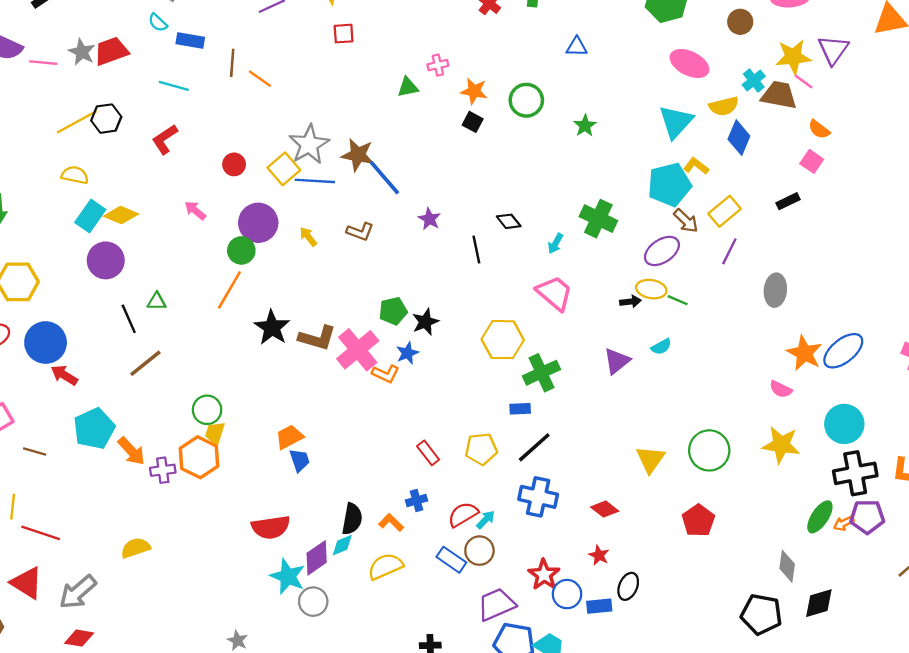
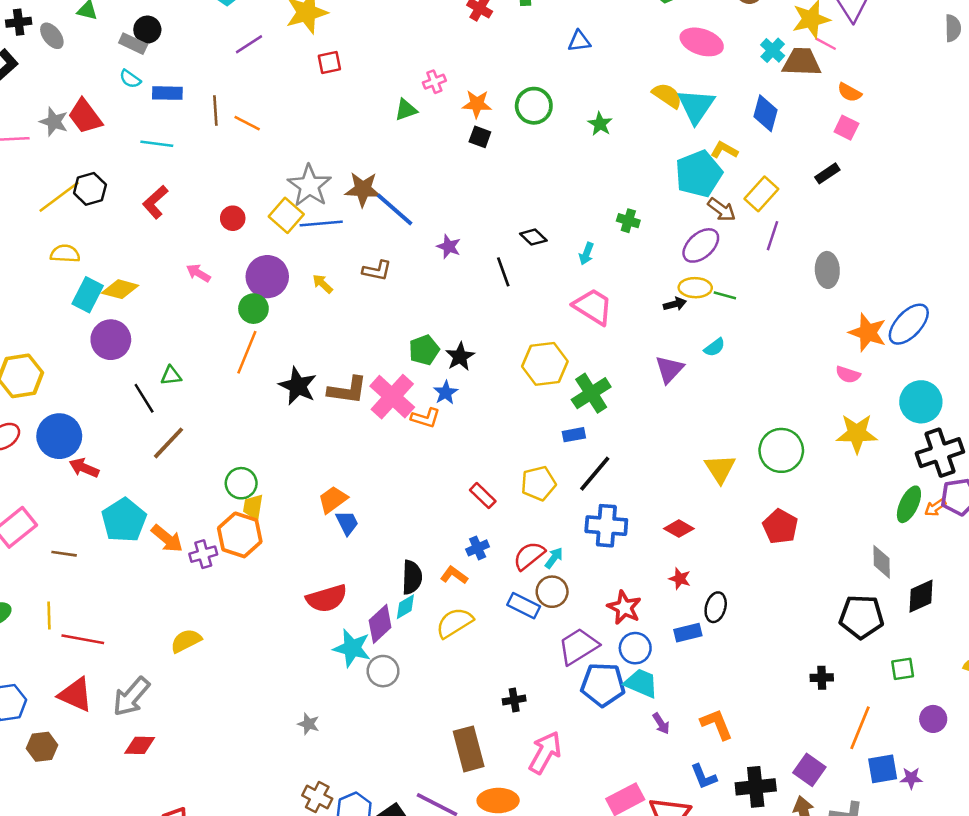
red trapezoid: (111, 51) -> (85, 116), turned -99
yellow semicircle: (724, 106) -> (667, 96), moved, turned -124
green cross: (598, 219) -> (628, 221), size x0.6
blue circle: (567, 594) -> (635, 648), moved

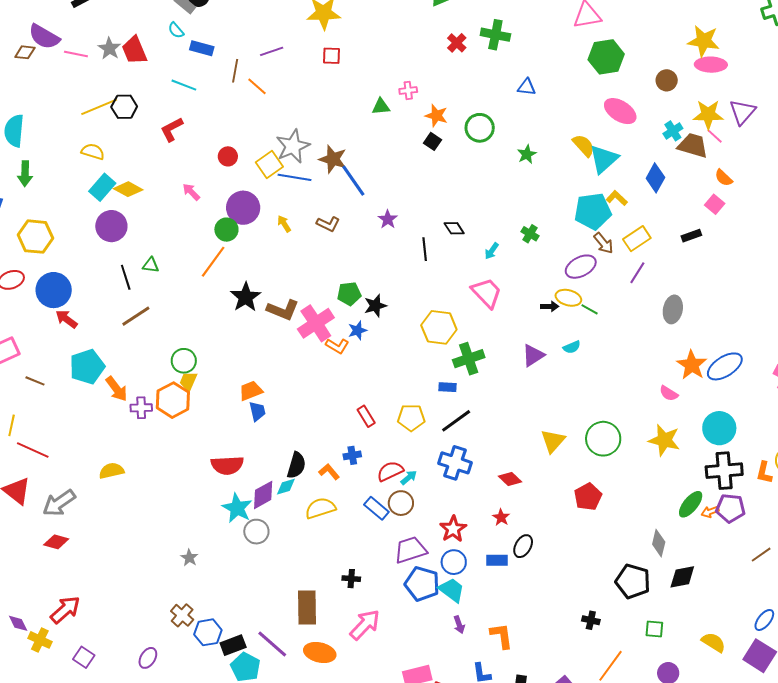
purple line: (249, 44) -> (272, 51), moved

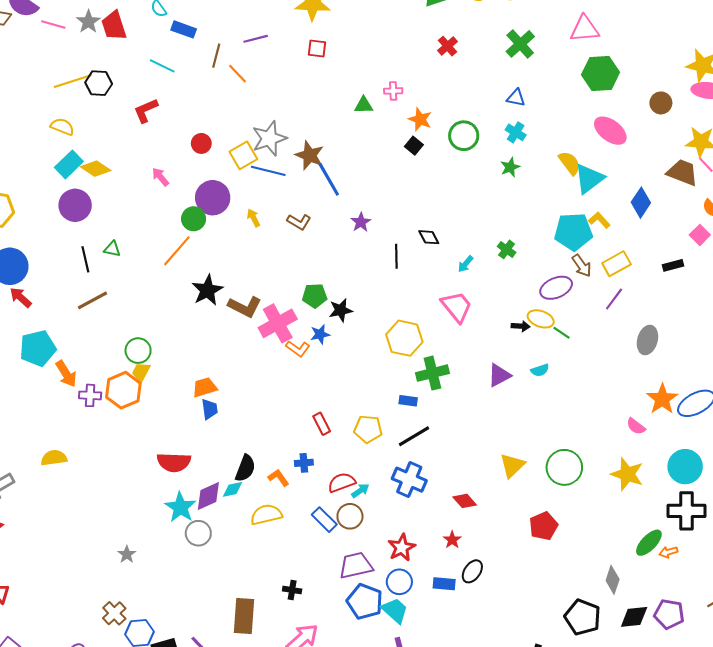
green cross: (495, 35) -> (520, 44), moved, turned 32
cyan cross: (673, 131) -> (516, 132), moved, turned -30
purple pentagon: (730, 508) -> (669, 614), moved

